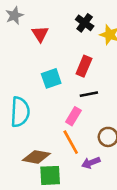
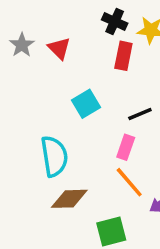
gray star: (14, 15) -> (22, 45), moved
red rectangle: (84, 66) -> (123, 56), moved
brown diamond: (36, 157) -> (69, 199), moved

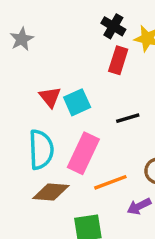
red triangle: (59, 48) -> (50, 97), moved
pink rectangle: (126, 147) -> (83, 153), moved, size x1.6
orange line: (129, 182) -> (110, 182), turned -76

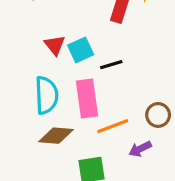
black line: (128, 118) -> (111, 65), moved
pink rectangle: (83, 153) -> (87, 99), turned -33

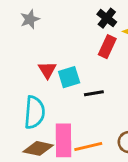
pink rectangle: (87, 99) -> (63, 140), moved

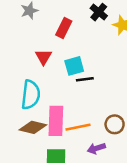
red rectangle: (107, 47) -> (64, 28), moved
cyan square: (69, 77) -> (74, 66), moved

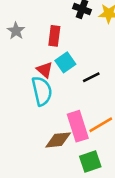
cyan square: (74, 66) -> (65, 62), moved
cyan semicircle: (31, 95) -> (42, 91), moved

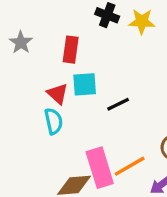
cyan square: (65, 62) -> (85, 84), turned 30
cyan semicircle: (42, 91) -> (54, 121), size x0.7

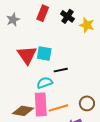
red rectangle: (71, 50) -> (43, 13), moved
red triangle: (58, 94) -> (27, 55), size x1.5
cyan semicircle: (54, 121) -> (45, 83), moved, turned -112

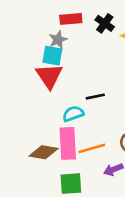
red rectangle: (43, 13) -> (71, 19), turned 63
gray star: (13, 20) -> (58, 40), moved
cyan square: (44, 54) -> (52, 56), moved

